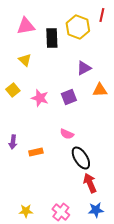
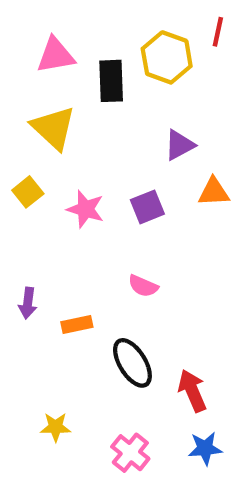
yellow triangle: (25, 60) -> (53, 128), size x1.6
black ellipse: (81, 158) -> (132, 363), moved
yellow star: (26, 211) -> (56, 427), moved

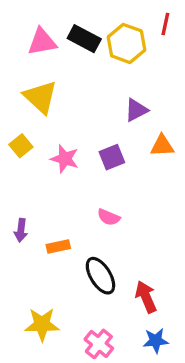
black rectangle: (111, 81) -> (84, 39), moved, turned -60
yellow star: (56, 427) -> (42, 324), size x1.5

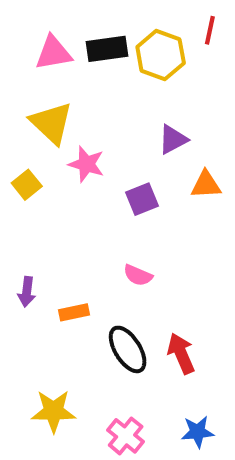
black rectangle: (84, 39) -> (107, 49), turned -36
pink star: (65, 159) -> (86, 164), moved
red arrow: (146, 297) -> (181, 354), moved

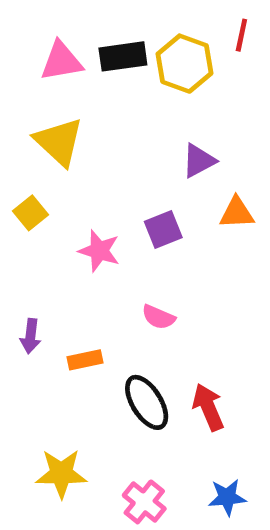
pink star: (86, 164) -> (99, 251), moved

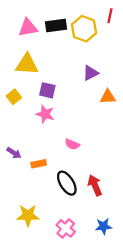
yellow triangle: (59, 142) -> (27, 64), turned -40
purple square: (163, 229) -> (47, 90), moved, turned 35
purple arrow: (30, 336) -> (14, 153), turned -64

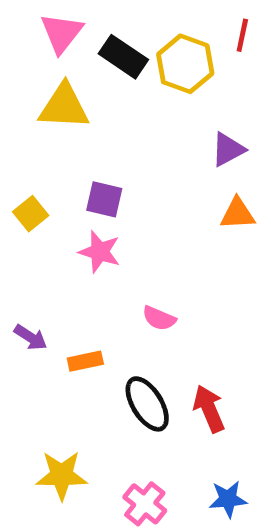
black rectangle: (56, 25) -> (123, 57), turned 42
pink triangle: (28, 28) -> (62, 33), moved, turned -42
yellow triangle: (27, 64) -> (64, 107), moved
purple triangle: (91, 73) -> (228, 149), moved

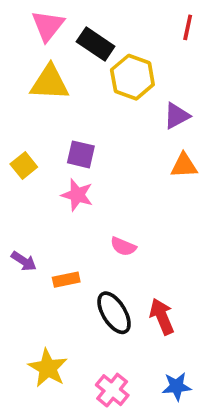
yellow hexagon: (185, 64) -> (132, 77), moved
yellow star: (62, 475) -> (48, 368), turned 30

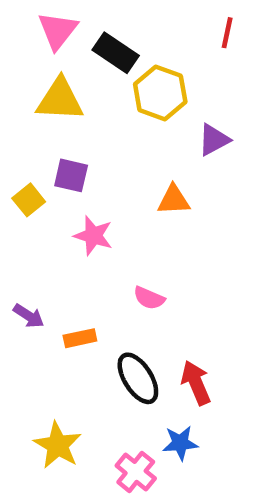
purple square: (81, 154) -> (71, 175), moved
orange triangle: (184, 166) -> (174, 200), moved
blue star: (177, 386) -> (180, 443), moved

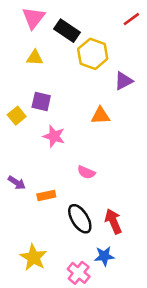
red line: (227, 33) -> (131, 19), turned 42
yellow triangle: (60, 100) -> (35, 58), size x0.6

